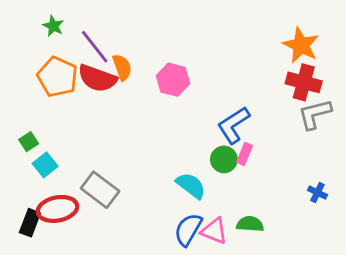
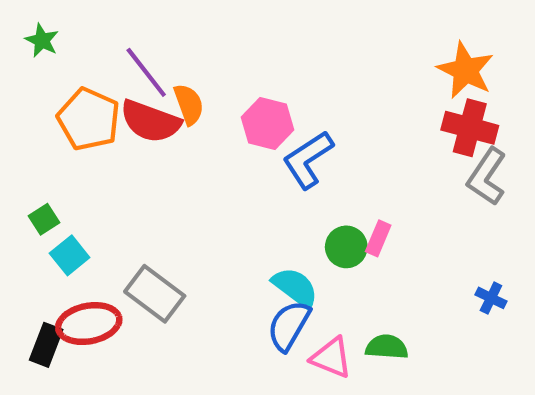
green star: (53, 26) -> (42, 40), moved
gray L-shape: (315, 114) -> (487, 177), turned -42
blue L-shape: (234, 125) -> (308, 160), moved
blue semicircle: (188, 230) -> (289, 326), moved

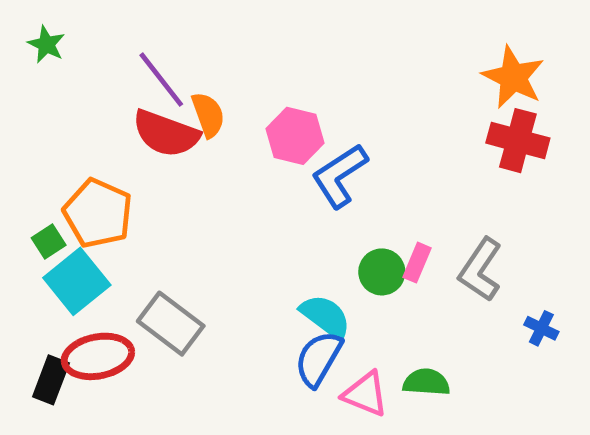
orange pentagon: (89, 119) -> (98, 213), moved
gray L-shape: (487, 177) -> (480, 270), moved
cyan square: (70, 255) -> (77, 281), size x1.5

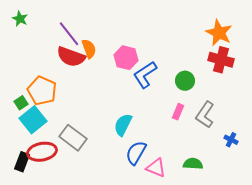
green circle: (382, 272) -> (185, 81), moved
cyan semicircle: (326, 317) -> (123, 125), moved, turned -100
green semicircle: (426, 382) -> (193, 164), moved

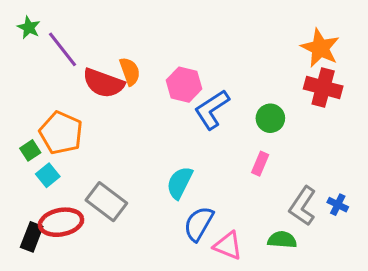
purple line: (69, 34) -> (62, 49), moved
gray L-shape: (205, 115) -> (303, 206), moved
cyan square: (33, 120) -> (48, 175), size x0.6

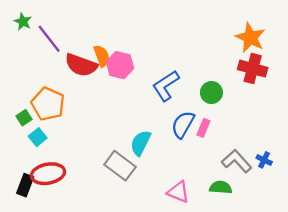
pink hexagon: (184, 85) -> (120, 65), moved
gray rectangle: (106, 202) -> (120, 166), moved
gray L-shape: (303, 206) -> (237, 161), turned 104
blue semicircle: (199, 224) -> (183, 125), moved

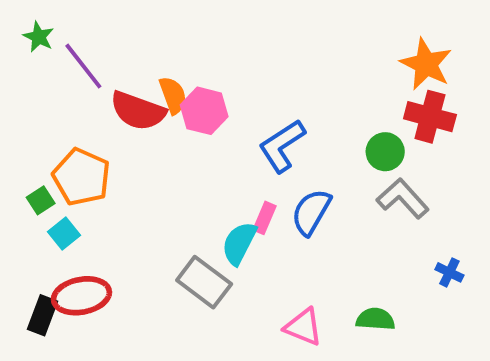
green circle: (211, 93) -> (385, 152), moved
pink rectangle: (203, 128) -> (264, 218), moved
gray L-shape: (237, 161) -> (403, 198), moved

